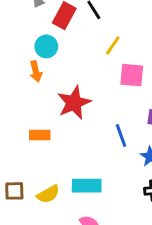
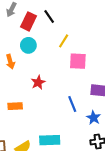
cyan circle: (46, 46) -> (28, 45), moved
red star: (74, 103) -> (38, 82), size x0.6

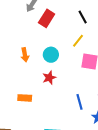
black line: (49, 16) -> (83, 17), moved
cyan circle: (28, 45) -> (51, 55), moved

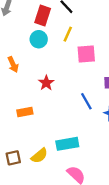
red rectangle: (47, 18) -> (43, 15), moved
cyan circle: (51, 55) -> (39, 39), moved

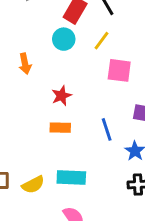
orange rectangle: (25, 112) -> (60, 128), moved

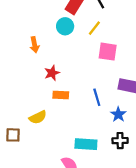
red star: (61, 96) -> (52, 73), moved
cyan rectangle: (71, 177) -> (86, 144), moved
yellow semicircle: (33, 185) -> (38, 117), moved

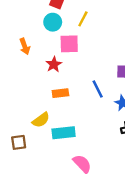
pink square: (108, 52) -> (69, 44), moved
red star: (52, 73) -> (54, 64), moved
cyan rectangle: (86, 144) -> (64, 133), moved

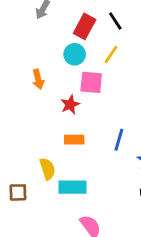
blue line: (98, 89) -> (119, 140), turned 36
yellow semicircle: (41, 120) -> (47, 169), turned -78

